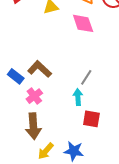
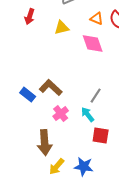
pink cross: (34, 96) -> (61, 114), moved
cyan arrow: (78, 97) -> (88, 115), turned -35

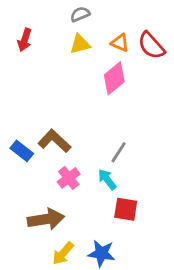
yellow triangle: (62, 28) -> (80, 44), moved
pink diamond: (93, 44) -> (114, 78), turned 70
brown arrow: (45, 143) -> (46, 219), turned -95

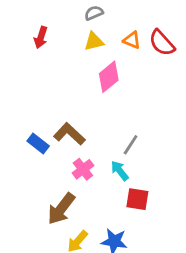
pink diamond: (114, 78) -> (109, 77), moved
brown arrow: (46, 219) -> (61, 209), turned 136

